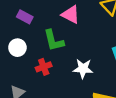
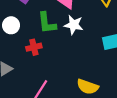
white star: (83, 69) -> (74, 25), moved

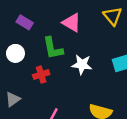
white star: (74, 25) -> (82, 65), moved

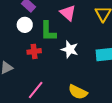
white circle: (15, 53) -> (25, 25), moved

